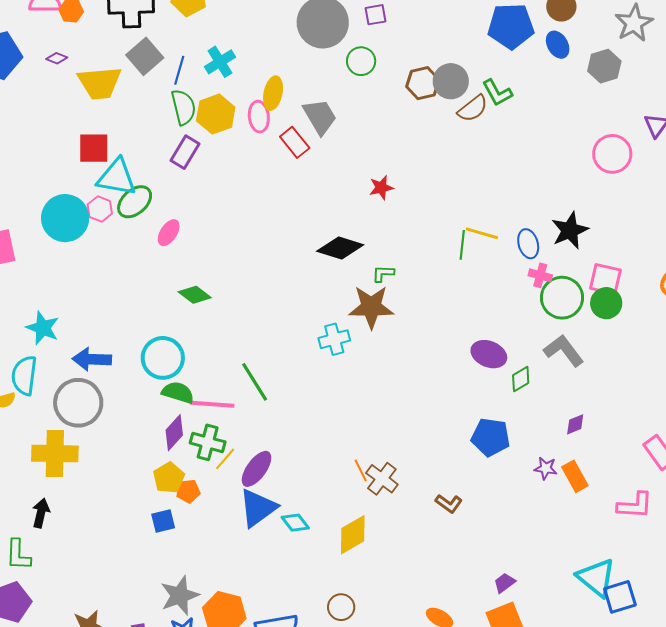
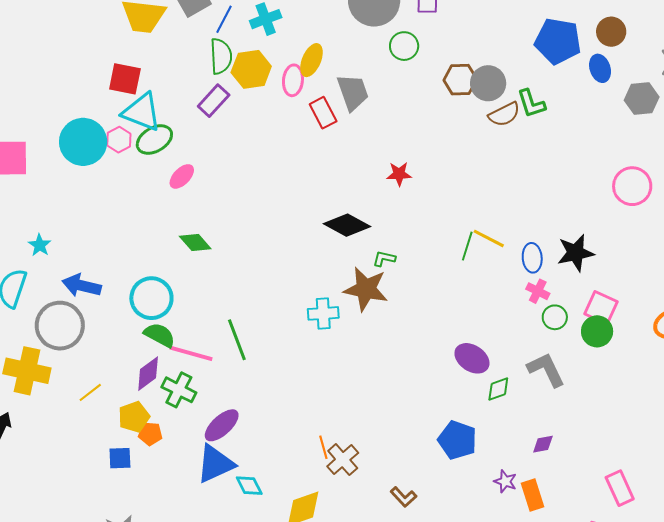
green circle: (562, 298) -> (555, 317), size x0.6
cyan star: (43, 328) -> (40, 245), size x0.7
yellow line: (225, 459) -> (90, 392), moved

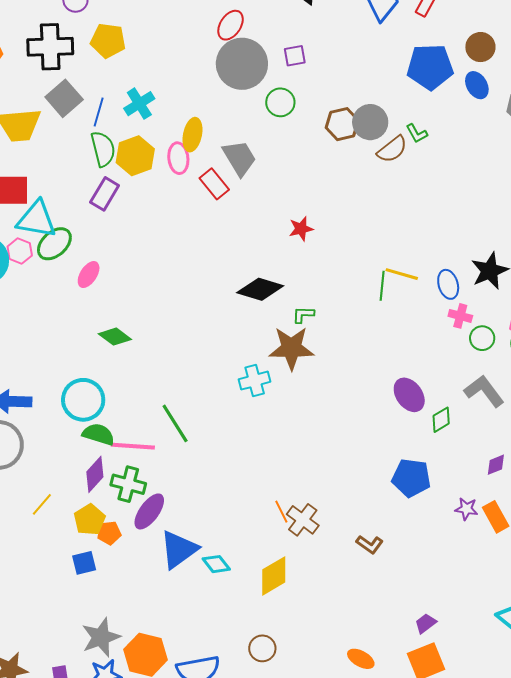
green L-shape: (531, 104) -> (417, 133), size x0.7
purple ellipse: (472, 358) -> (409, 395), turned 32
purple ellipse: (222, 425) -> (149, 511), moved

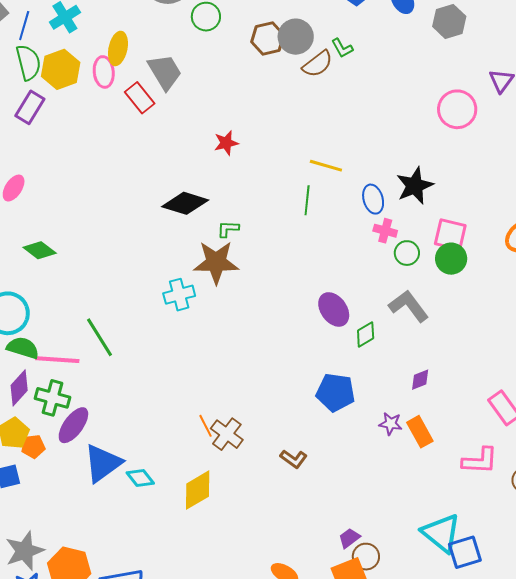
yellow line: (402, 274) -> (326, 166), moved
brown circle: (262, 648) -> (366, 557), moved

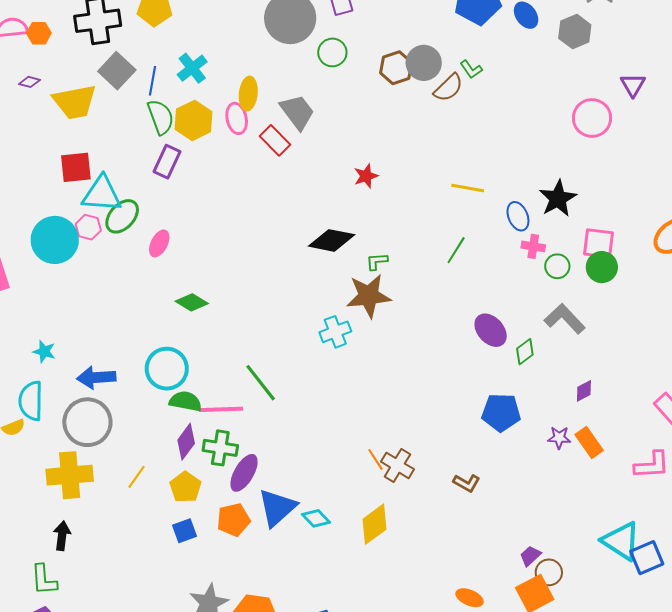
green line: (307, 200) -> (456, 250), moved, turned 32
orange pentagon: (33, 447) -> (233, 520), moved, size x1.4

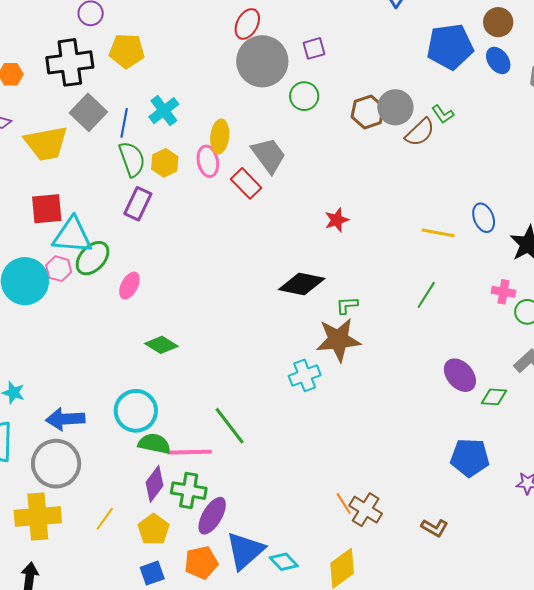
yellow hexagon: (193, 120) -> (165, 163), size x0.7
blue ellipse: (518, 216) -> (484, 218), moved
green diamond: (525, 352) -> (494, 397), turned 40

